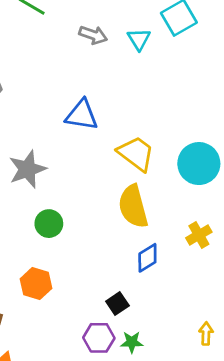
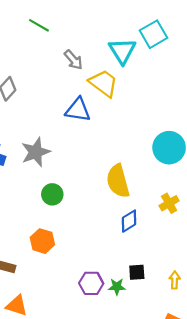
gray arrow: (93, 35) -> (73, 60), moved, turned 30
cyan triangle: (139, 39) -> (122, 51), size x1.5
yellow trapezoid: (136, 154) -> (103, 83), moved
black square: (117, 304) -> (137, 272), moved, turned 30

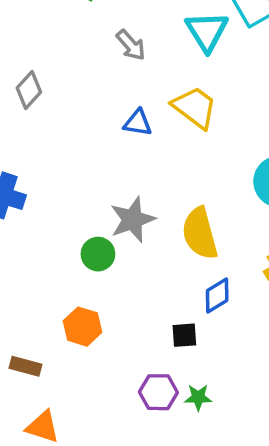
yellow trapezoid: (103, 83) -> (195, 107), moved
blue triangle: (78, 110) -> (138, 123), size x0.7
gray star: (36, 152) -> (133, 220), moved
black square: (137, 272) -> (184, 335), moved

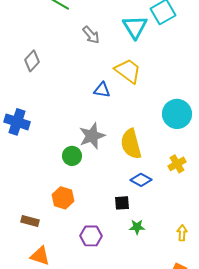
blue triangle: (138, 123) -> (102, 90), moved
blue diamond: (217, 295) -> (141, 180), turned 60
purple hexagon: (158, 392) -> (91, 236), moved
green star: (198, 397) -> (137, 227), moved

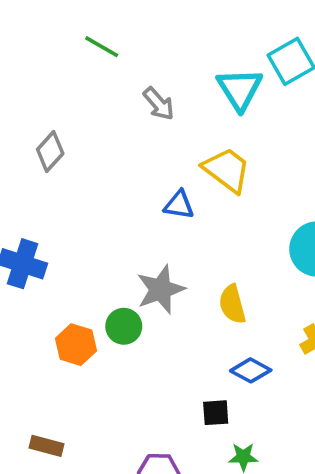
yellow semicircle: (131, 144) -> (232, 304), size x0.7
orange hexagon: (63, 198) -> (76, 345), moved

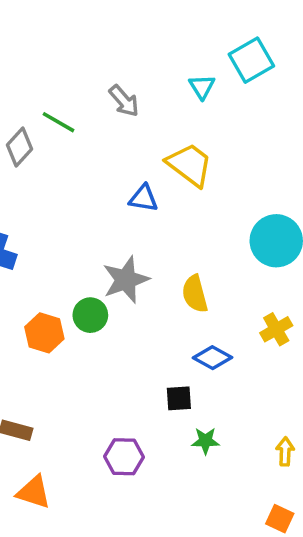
green line: (102, 47) -> (58, 122), moved
cyan triangle: (240, 89) -> (202, 87), size x0.6

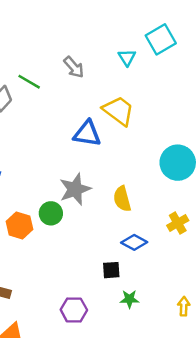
blue triangle: (143, 198) -> (87, 134), size x1.4

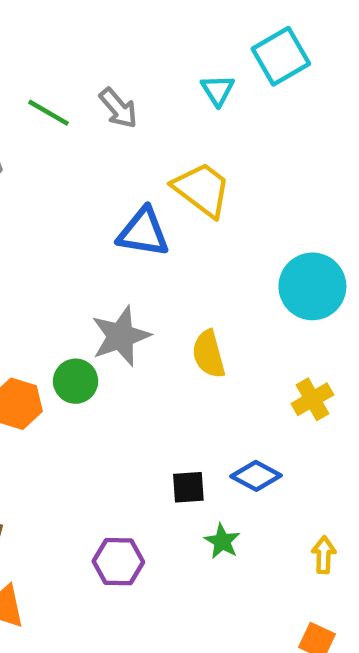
green line: (29, 82) -> (48, 113), moved
blue diamond: (134, 242) -> (256, 476), moved
green star: (129, 299) -> (222, 541), turned 30

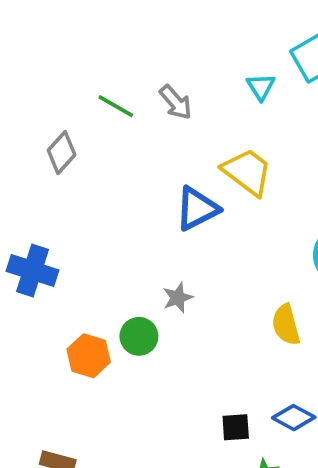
blue triangle: (143, 232) -> (197, 209), turned -36
gray star: (121, 336) -> (178, 298), size x0.6
yellow semicircle: (209, 354) -> (286, 325), moved

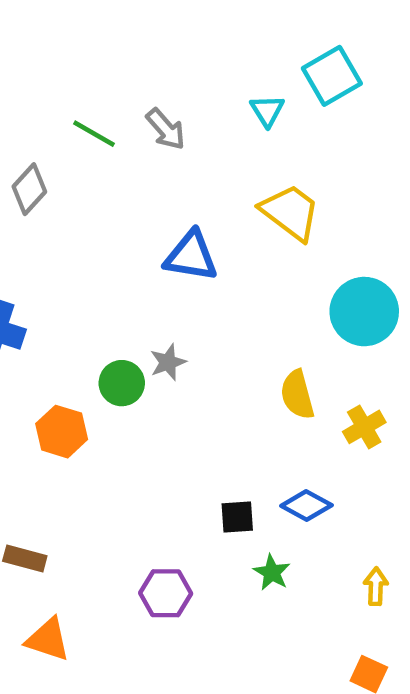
yellow trapezoid: (247, 172) -> (290, 212), moved
blue triangle: (197, 209) -> (191, 256), turned 36
green circle: (139, 336) -> (122, 383), moved

